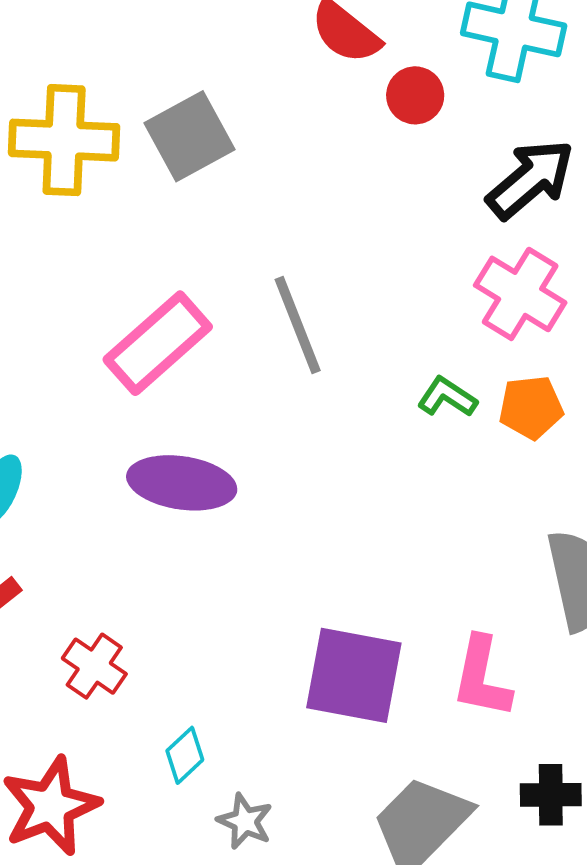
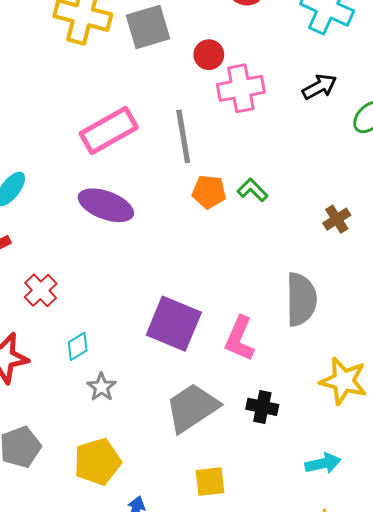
red circle: (415, 95) -> (209, 55), moved
black arrow: (531, 179) -> (319, 87), size x0.7
pink cross: (520, 294) -> (241, 88), moved, turned 36
orange pentagon: (531, 407) -> (209, 192), moved

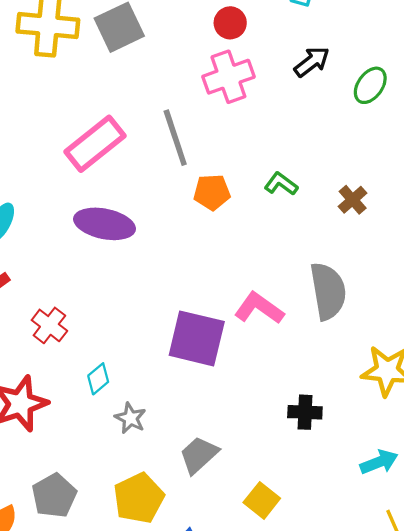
red circle: (209, 55) -> (230, 23), moved
green L-shape: (252, 190) -> (281, 184), moved
pink L-shape: (240, 339) -> (259, 308), moved, turned 111
gray trapezoid: (192, 408) -> (199, 455), moved, size x0.7
yellow square: (210, 482) -> (262, 500), turned -36

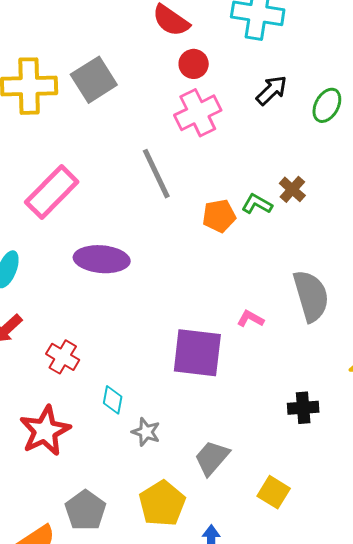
pink rectangle: (95, 144) -> (52, 192), moved
orange pentagon: (212, 192) -> (219, 216), moved
brown cross: (353, 200) -> (292, 189), moved
pink L-shape: (259, 308) -> (250, 319), size x0.6
cyan diamond: (98, 379) -> (113, 400), turned -32

